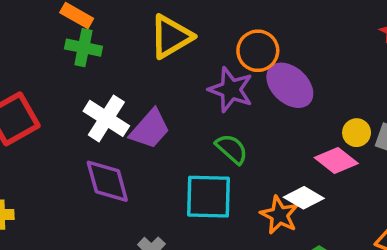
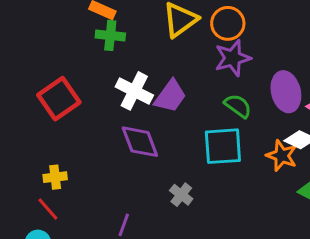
orange circle: (258, 51) -> (228, 23), moved
purple ellipse: (290, 85) -> (286, 92), moved, turned 39
purple star: (231, 90) -> (233, 58), turned -30

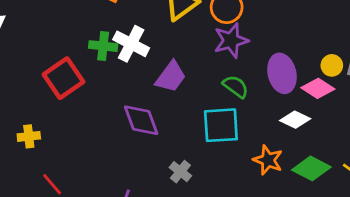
green cross: (110, 35) -> (103, 46), moved
white cross: (134, 91) -> (131, 44), moved
orange star: (282, 156) -> (268, 160), moved
yellow cross: (55, 177) -> (29, 136), moved

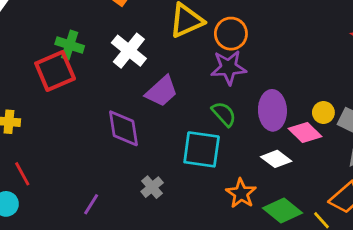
green cross: (103, 46) -> (70, 45), moved

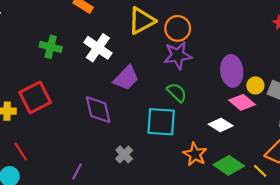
red square: (55, 71) -> (35, 97), moved
purple ellipse: (272, 110) -> (232, 71), moved

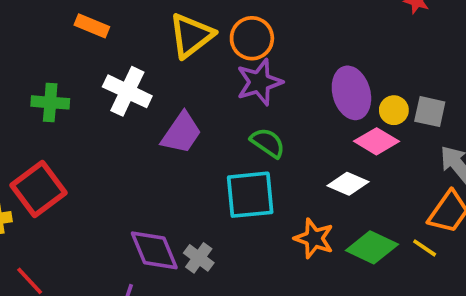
purple diamond: (98, 110) -> (154, 250), moved

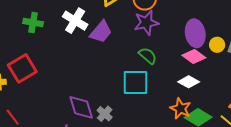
purple trapezoid: (181, 133) -> (101, 32), moved
pink diamond: (377, 141) -> (194, 56), moved
orange star: (314, 238) -> (180, 108), moved

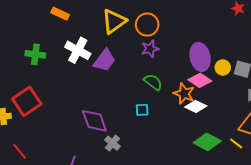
purple star: (146, 23) -> (150, 49), size x0.7
cyan square: (136, 83) -> (142, 110), size x0.5
purple diamond: (81, 107) -> (94, 121), moved
orange star: (180, 108) -> (184, 94), moved

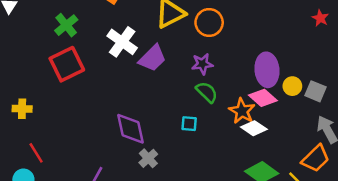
purple star: (150, 49) -> (202, 64), moved
green cross: (35, 54) -> (66, 25), moved, turned 36
red square: (27, 101) -> (67, 64), moved

